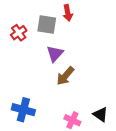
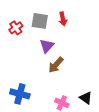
red arrow: (68, 13) -> (63, 19), moved

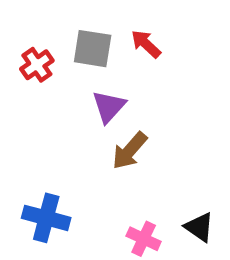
red arrow: (63, 19) -> (146, 44), turned 144

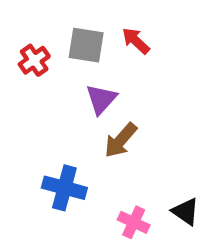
blue cross: (46, 218) -> (64, 188), moved

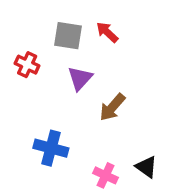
red cross: (34, 60) -> (27, 65), moved, turned -30
brown arrow: (121, 140) -> (112, 107), moved

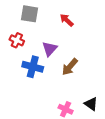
gray square: (68, 36) -> (29, 14), moved
blue cross: (51, 148) -> (33, 67), moved

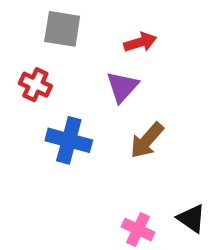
red arrow: (67, 20) -> (140, 42), turned 120
purple triangle: (50, 49) -> (122, 87), moved

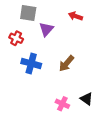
red arrow: (140, 42) -> (76, 16), moved, turned -144
purple triangle: (122, 87) -> (46, 29), moved

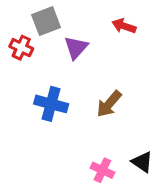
gray square: (28, 13) -> (46, 21), turned -30
red cross: (16, 38) -> (21, 48), moved

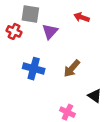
gray square: (46, 21) -> (30, 14), turned 30
black triangle: (142, 162) -> (95, 96), moved

